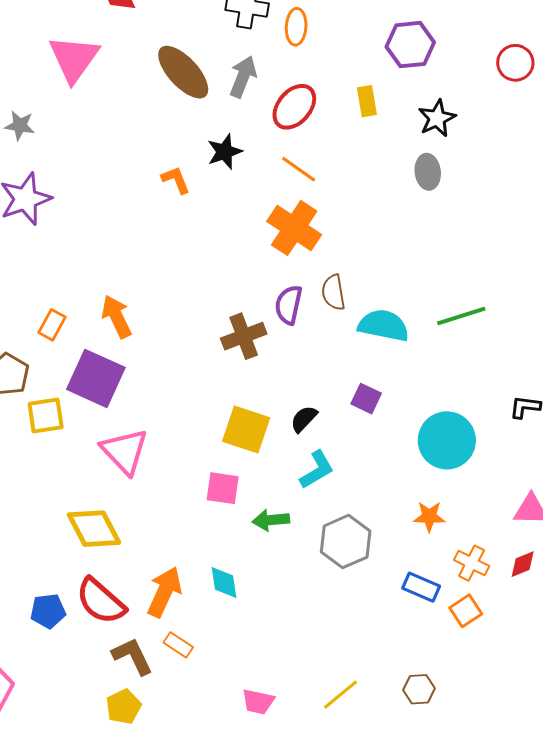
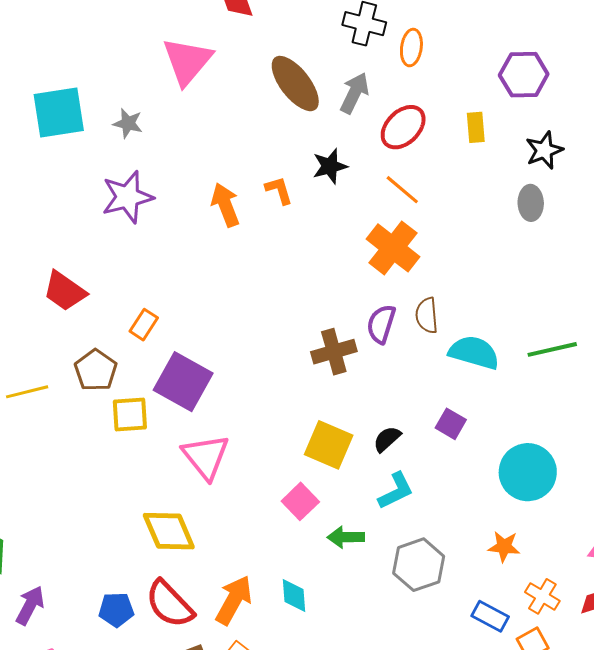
orange arrow: (117, 317) -> (225, 205), moved
pink square: (223, 488) -> (300, 501), turned 33

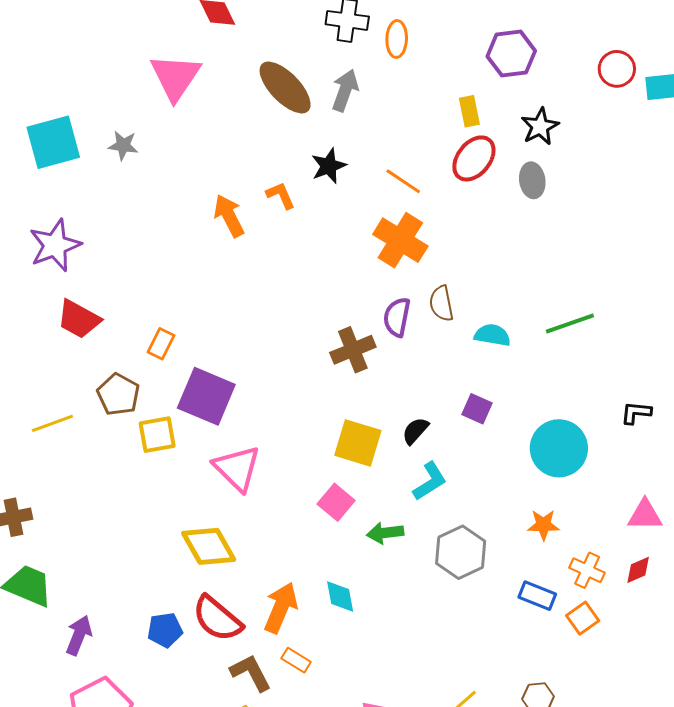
red ellipse: (403, 127) -> (474, 158), moved
purple star: (128, 197) -> (55, 245), moved
cyan semicircle: (474, 352) -> (492, 335), size x0.7

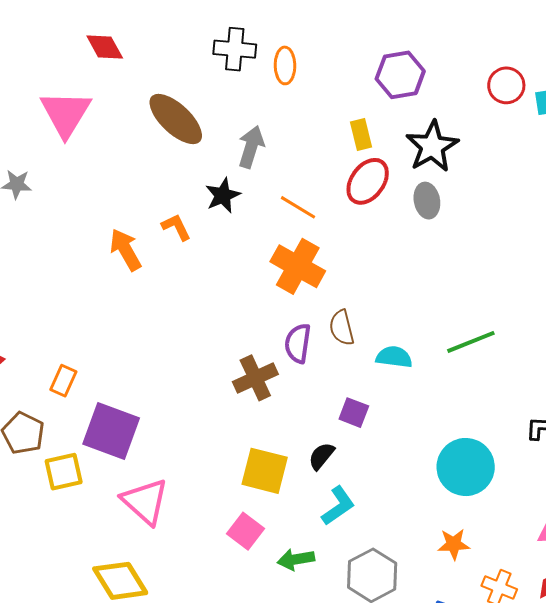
gray arrow: (345, 90) -> (251, 147), moved
black star: (540, 127) -> (432, 146), size x1.4
purple square: (477, 409) -> (354, 413), moved

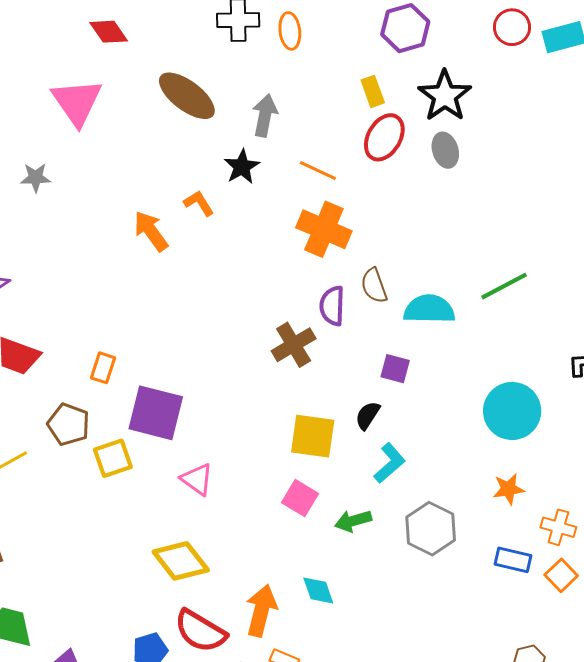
cyan semicircle: (394, 357) -> (429, 309), size x1.4
pink triangle: (145, 501) -> (197, 479), size x0.7

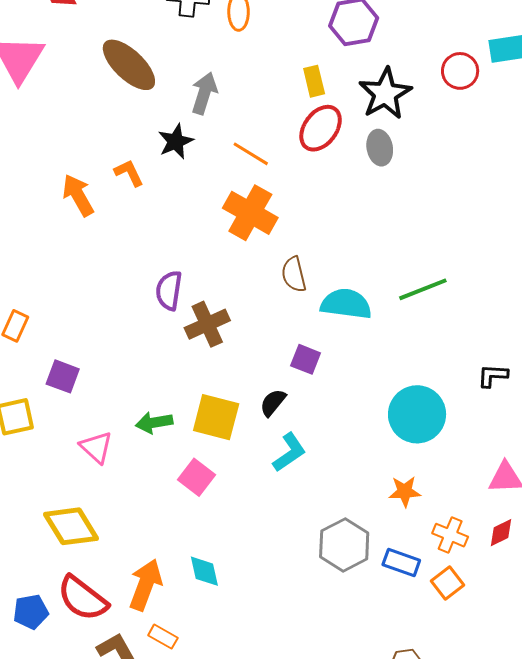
red circle: (512, 27) -> (460, 71), moved
purple semicircle: (332, 306) -> (169, 291), moved
purple square: (156, 413) -> (63, 376), size x0.6
green arrow: (353, 521) -> (154, 423), moved
gray hexagon: (431, 529) -> (344, 545), moved

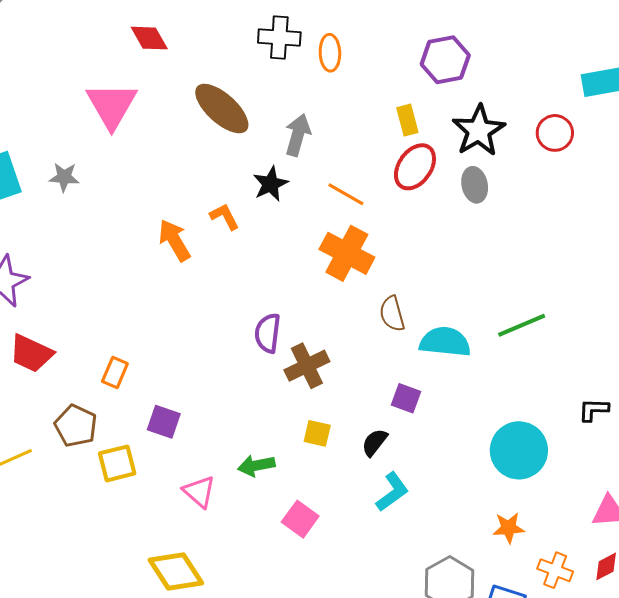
red circle: (460, 71) -> (555, 133), moved
yellow square: (216, 417) -> (317, 433), moved, size x0.6

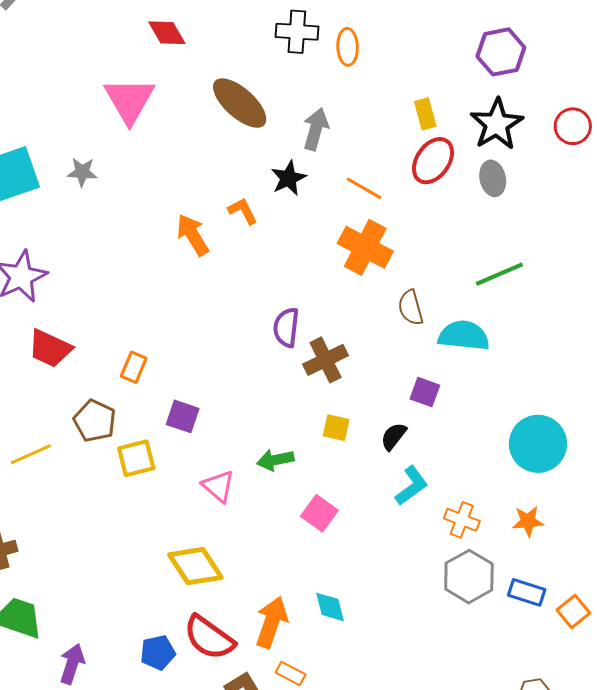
purple hexagon: (445, 60) -> (501, 52), moved
green line: (522, 325) -> (499, 274), moved
orange cross: (555, 570) -> (462, 520), moved

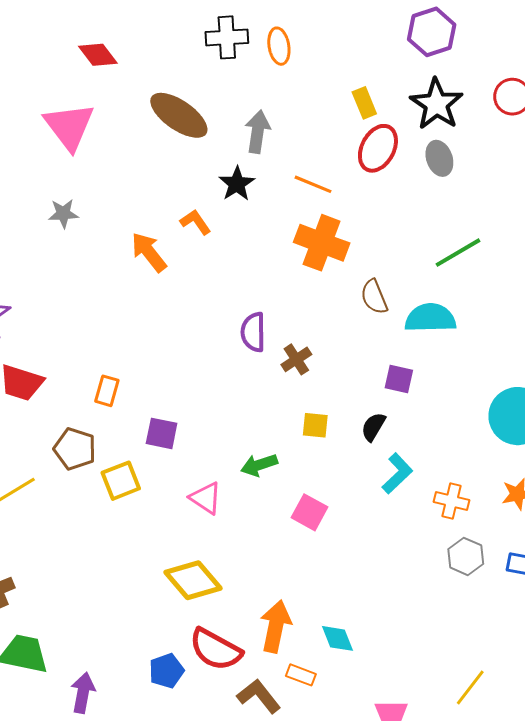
gray star: (82, 172) -> (63, 214), moved
brown cross: (326, 360) -> (296, 359), size x0.7
gray hexagon: (469, 577) -> (466, 556), size x0.7
cyan diamond: (330, 607) -> (337, 638), moved

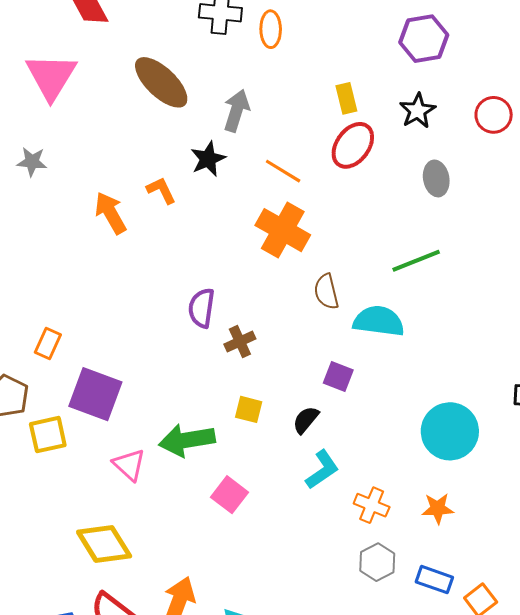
black star: (437, 104) -> (417, 111), size x0.7
gray ellipse: (439, 158) -> (436, 178), moved
purple square: (162, 433) -> (95, 394), size x1.6
green arrow: (259, 465) -> (187, 440), size x1.5

